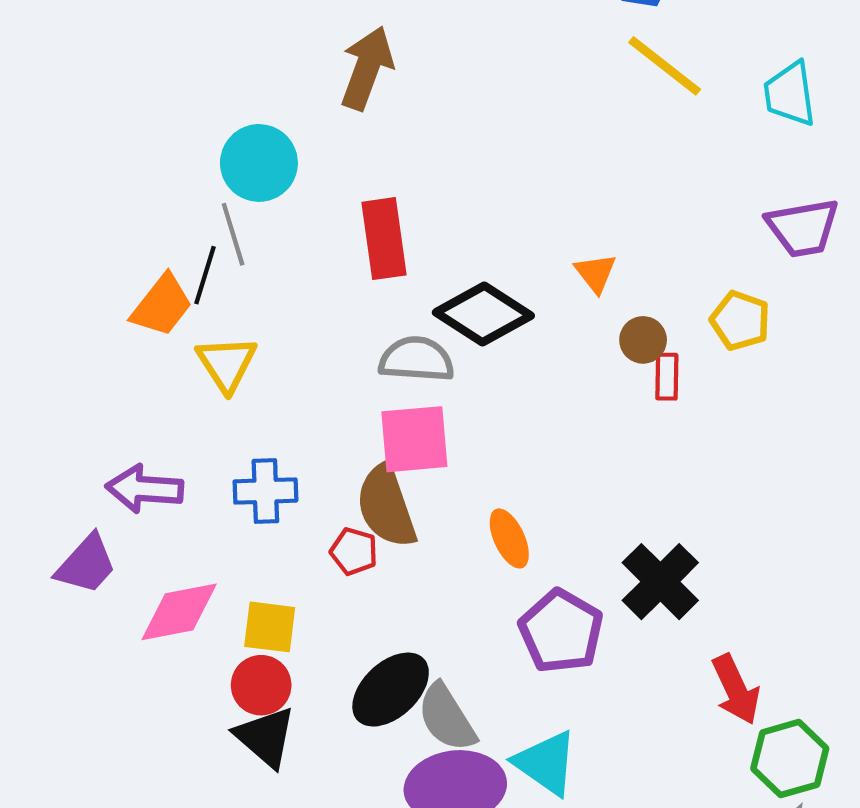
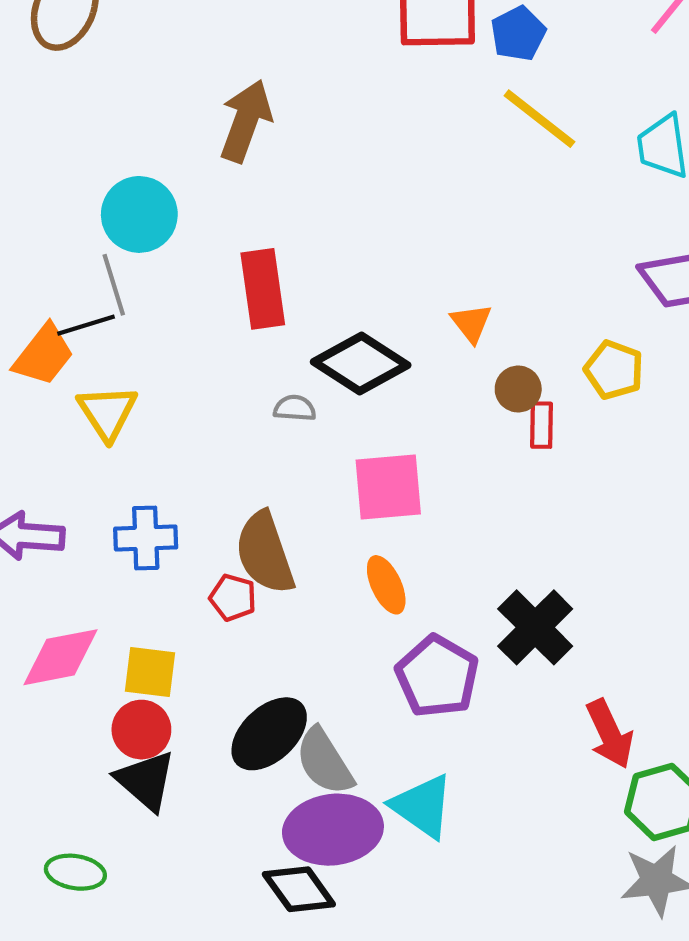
black line: (205, 275) -> (86, 325), turned 56
gray semicircle: (416, 359) -> (295, 408), size x0.6
pink square: (414, 439) -> (388, 487), moved

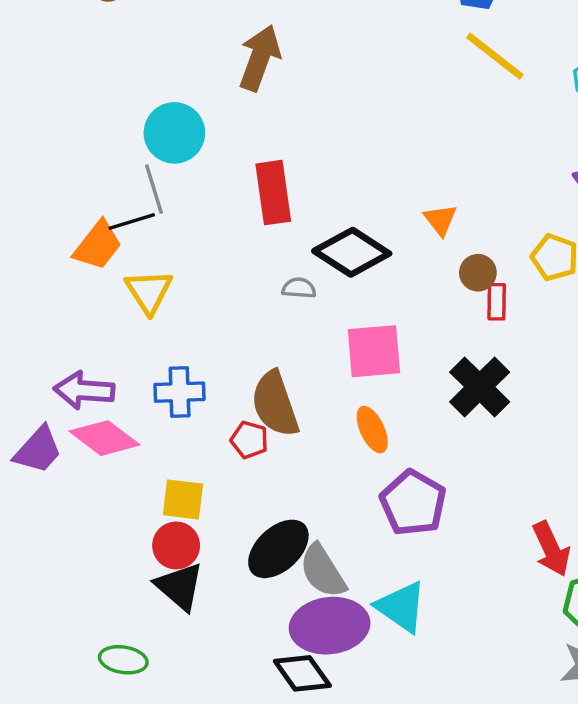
black cross: (535, 627) -> (480, 387), moved
pink diamond: (61, 657) -> (105, 438), moved, turned 48

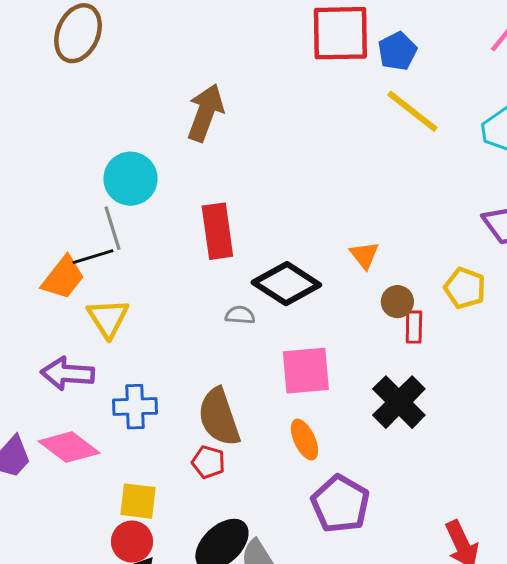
purple arrow: (84, 390) -> (68, 374), moved
red pentagon: (249, 440) -> (208, 462), moved

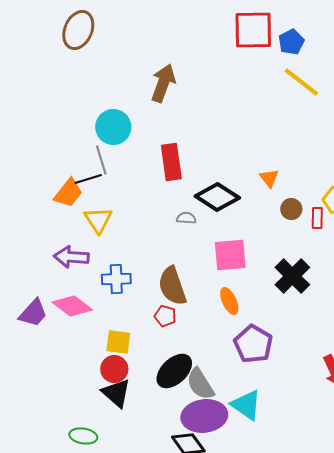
red rectangle: (414, 327) -> (317, 218), moved

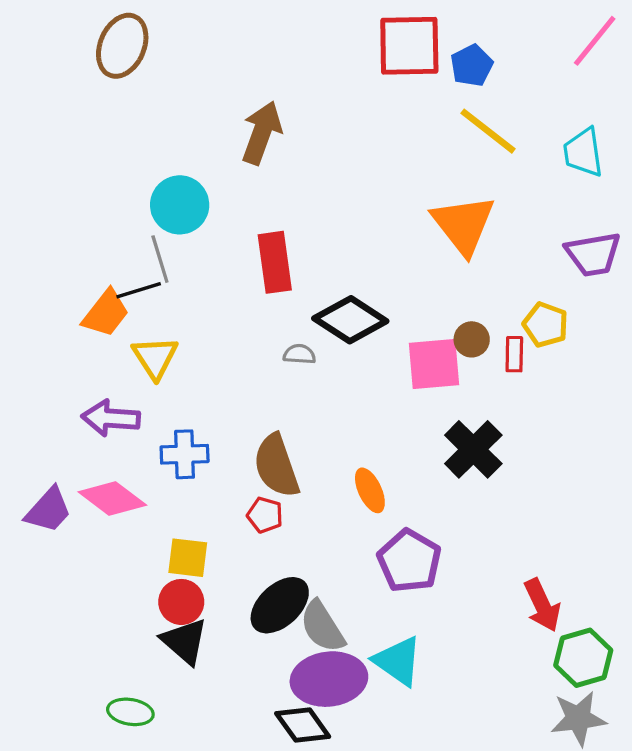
orange triangle: (269, 178) -> (463, 225), moved, size x2.0
pink square: (230, 255) -> (434, 364), moved

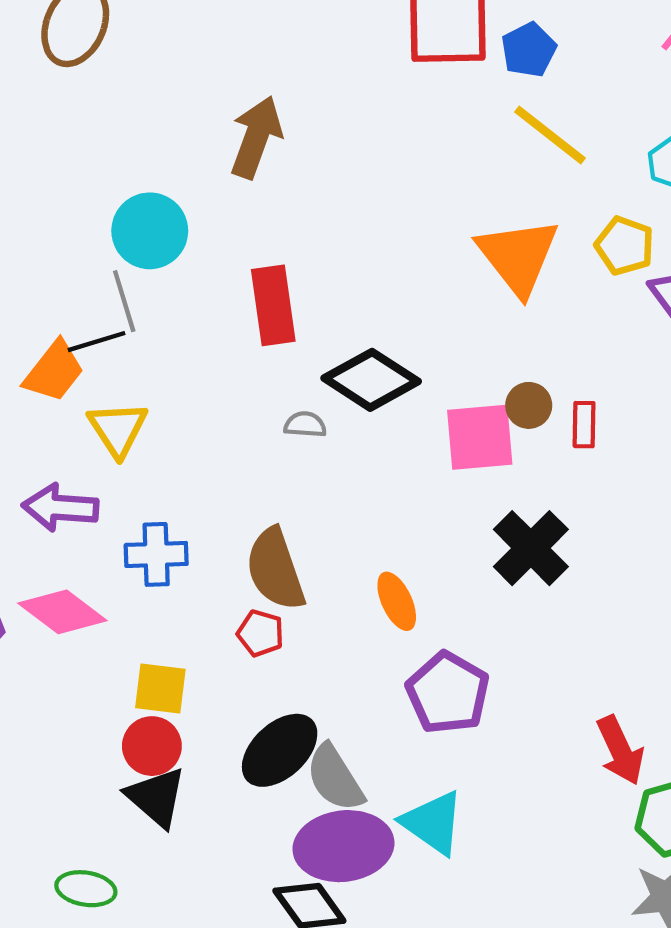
yellow pentagon: (546, 325) -> (625, 246), moved

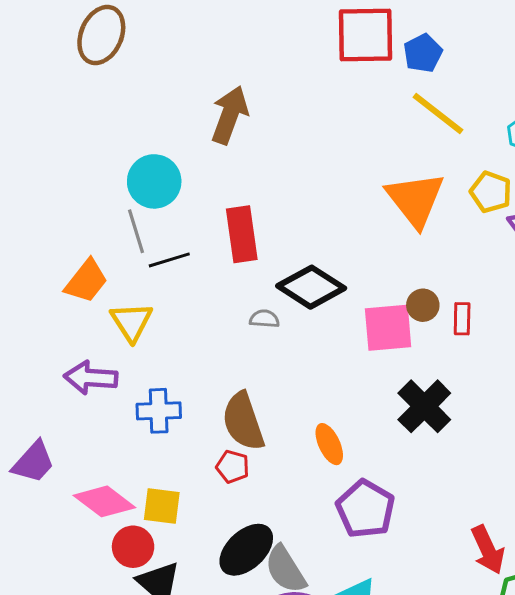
black line: (97, 342) -> (169, 260), moved
pink diamond: (62, 612) -> (104, 501), moved
red circle: (152, 746) -> (133, 547), moved

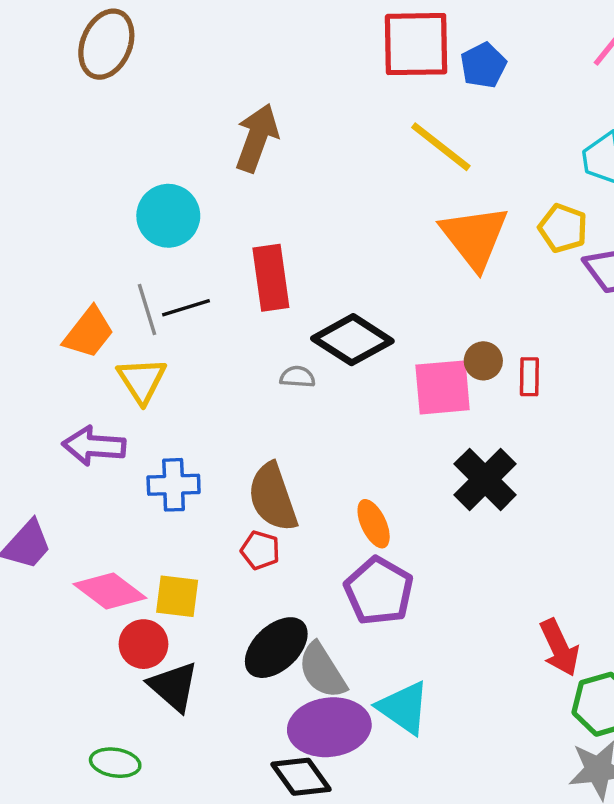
yellow line: (438, 114) -> (441, 147), moved
gray line: (136, 231) -> (147, 310), moved
purple pentagon: (365, 509) -> (379, 591), moved

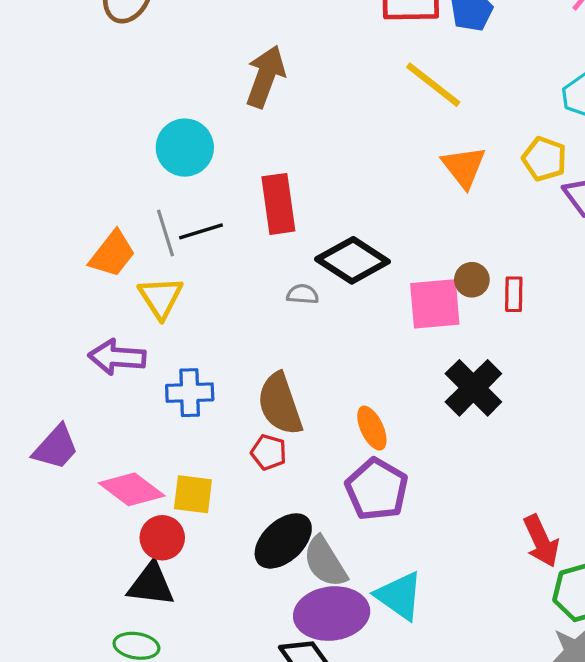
orange triangle: (474, 237) -> (464, 167), size x0.7
black triangle: (174, 687) -> (151, 585), moved, turned -34

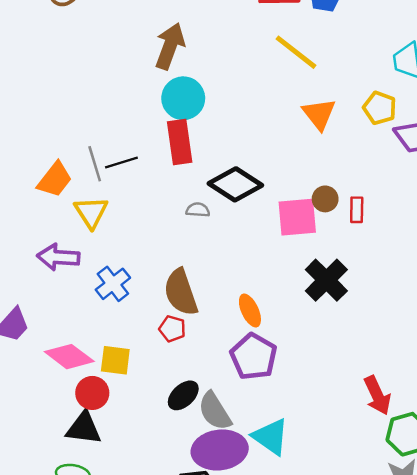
cyan circle: (185, 148) -> (183, 98), moved
blue cross: (190, 393) -> (113, 284), turned -36
black ellipse: (283, 541) -> (183, 395), size x0.7

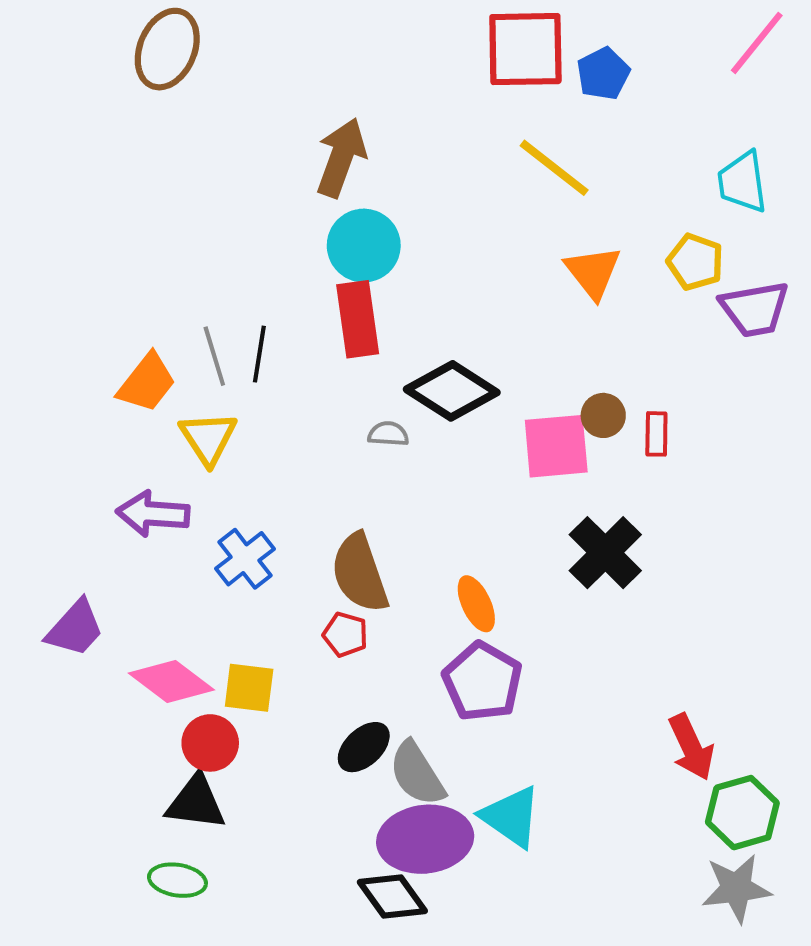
black line: (121, 163) -> (259, 354), turned -64

